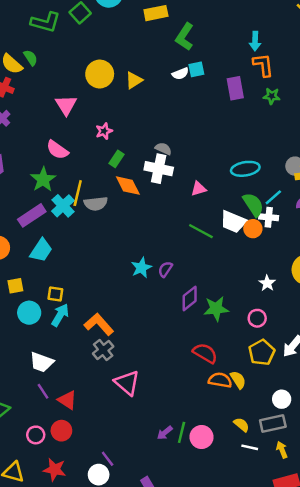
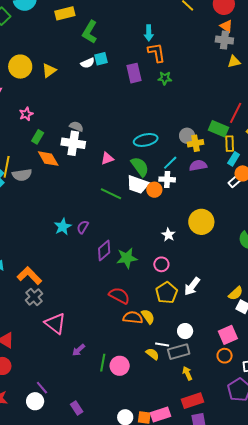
green semicircle: (253, 205) -> (140, 167), moved
purple arrow: (165, 433) -> (79, 350), moved
white line: (250, 447) -> (162, 345), moved

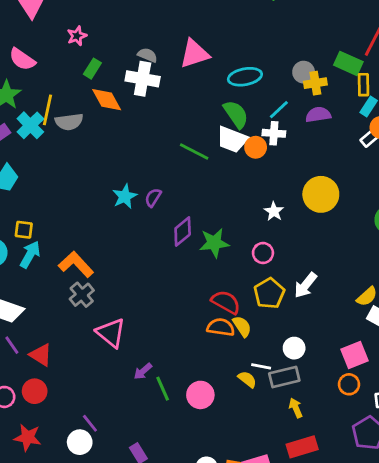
pink triangle: (107, 158) -> (195, 54), moved, size x1.6
red semicircle: (119, 296) -> (226, 302), moved
green line: (103, 363) -> (163, 389), moved, turned -36

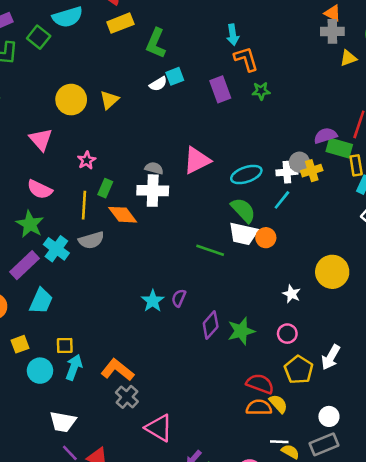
yellow line: (47, 110) -> (84, 205), moved
purple semicircle: (318, 115) -> (325, 136), moved
white cross: (274, 133) -> (287, 172), moved
white line: (261, 366) -> (279, 442), moved

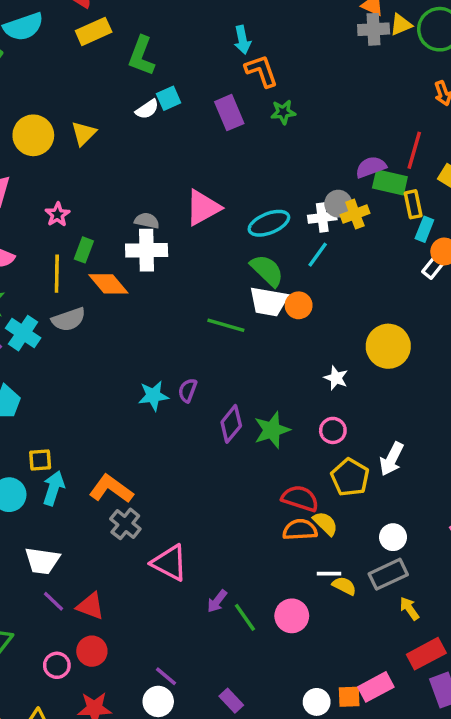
yellow triangle: (348, 58) -> (401, 25), moved
cyan star: (153, 301) -> (153, 396), turned 30

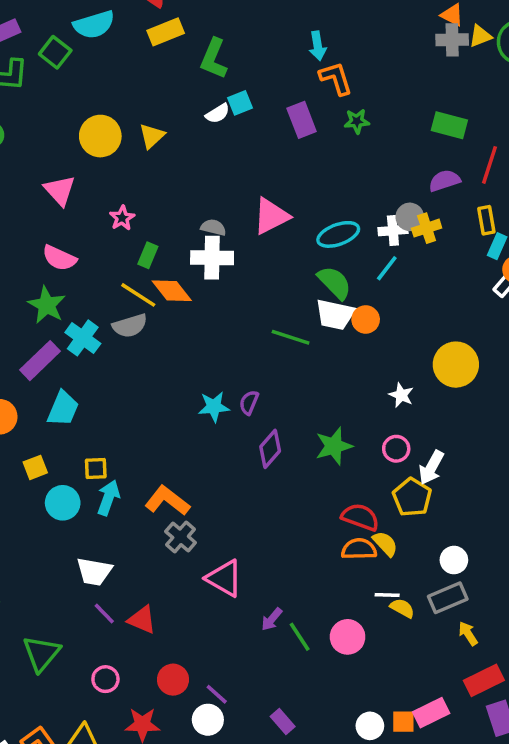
green rectangle: (390, 182) -> (449, 125), moved
yellow line: (57, 274) -> (138, 295), moved, turned -60
purple diamond: (231, 424) -> (270, 449), moved
white arrow: (392, 459) -> (431, 468), moved
red circle: (92, 651) -> (173, 680), moved

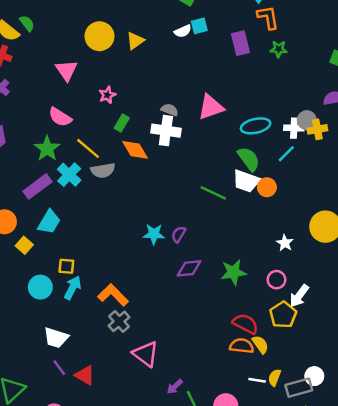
yellow line: (138, 295) -> (88, 148), moved
purple diamond: (270, 449) -> (189, 268), turned 35
yellow square: (35, 467) -> (24, 245), moved, turned -35
white circle: (454, 560) -> (314, 376), moved
yellow semicircle: (402, 608) -> (275, 378), moved, turned -105

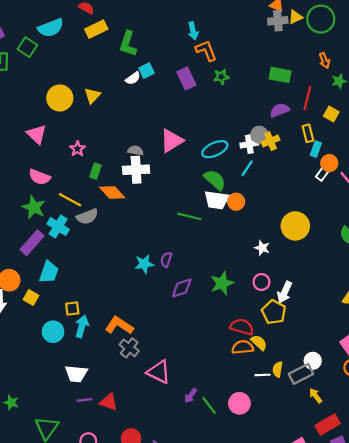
purple line: (59, 368) -> (85, 400), turned -48

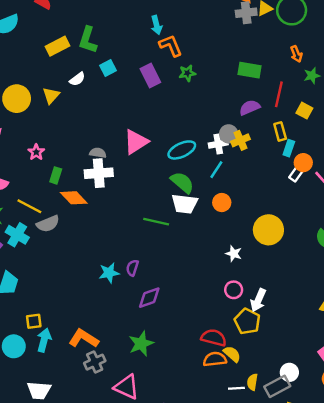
yellow rectangle: (96, 29) -> (57, 46), moved
white semicircle: (133, 78) -> (77, 79), moved
orange circle: (236, 202) -> (222, 203), moved
green star: (222, 283) -> (141, 344), moved
gray cross: (129, 348) -> (95, 362), turned 30

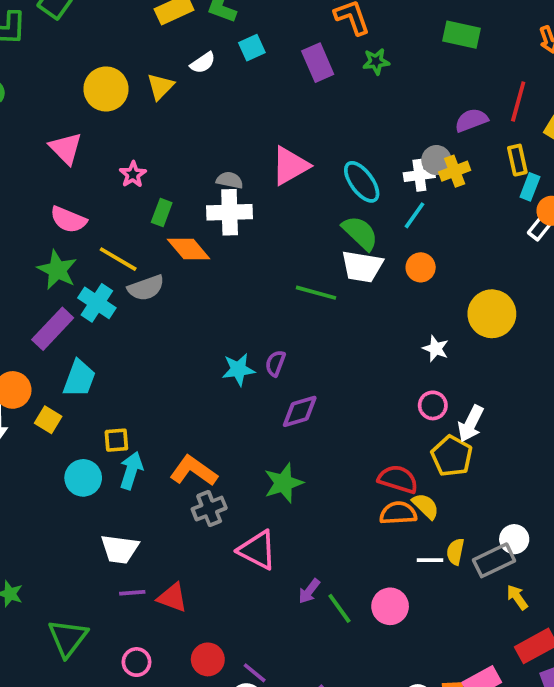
green rectangle: (250, 70) -> (461, 35), moved
cyan ellipse: (182, 150) -> (362, 182), turned 76

